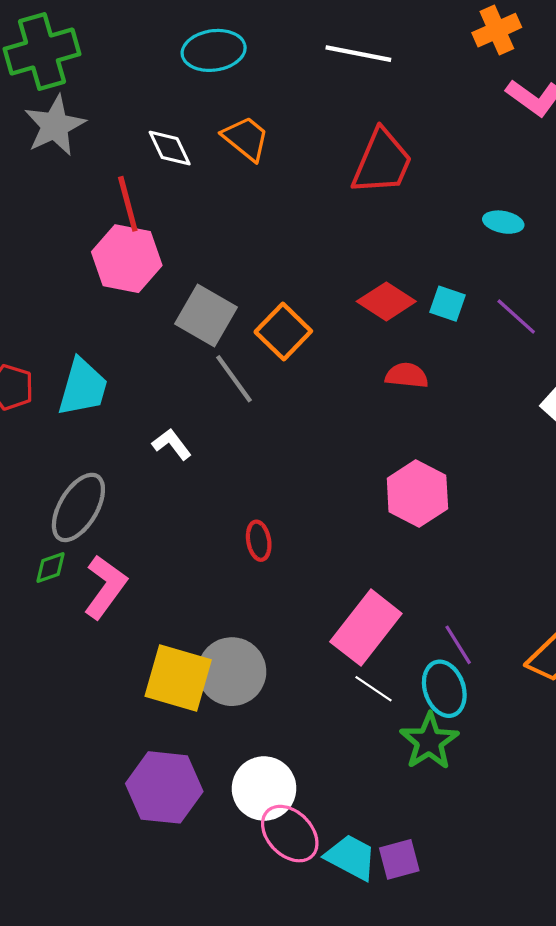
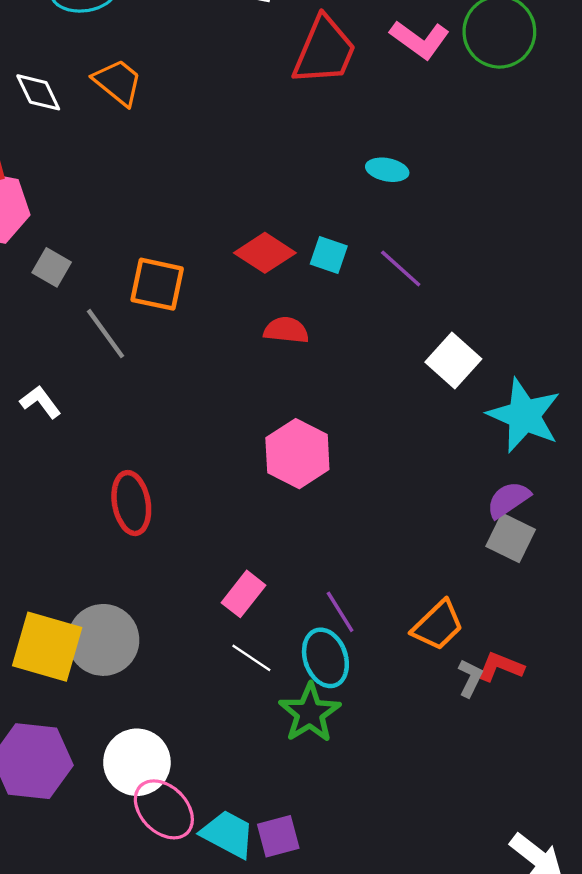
red trapezoid: (382, 162) -> (324, 51), moved
gray square: (206, 315) -> (52, 267), moved, size x0.6
orange square: (283, 331) -> (157, 284), turned -32
red ellipse: (259, 541) -> (131, 503), size x1.5
pink rectangle: (366, 628) -> (244, 594), size x0.6

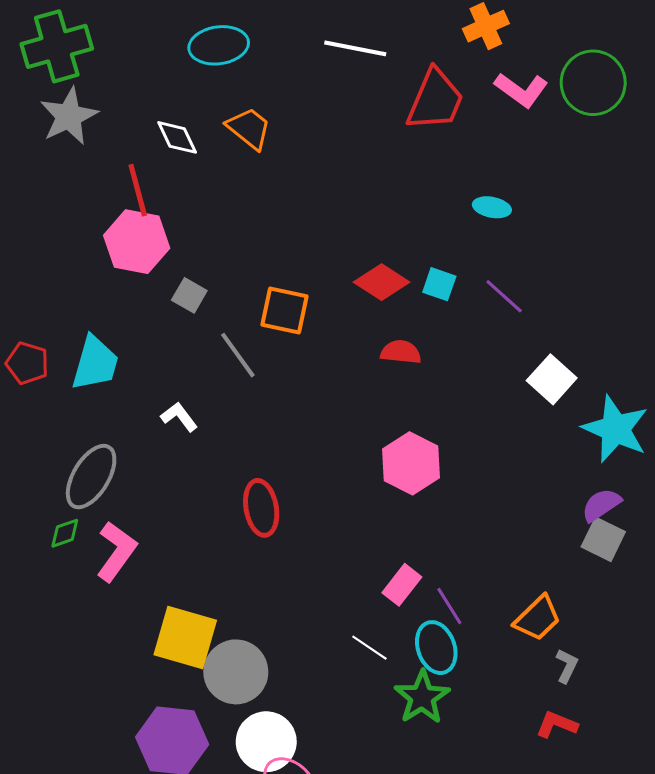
pink rectangle: (244, 594) -> (402, 585), moved
gray circle: (103, 640) -> (236, 672), moved
red L-shape: (501, 667) -> (557, 725), moved

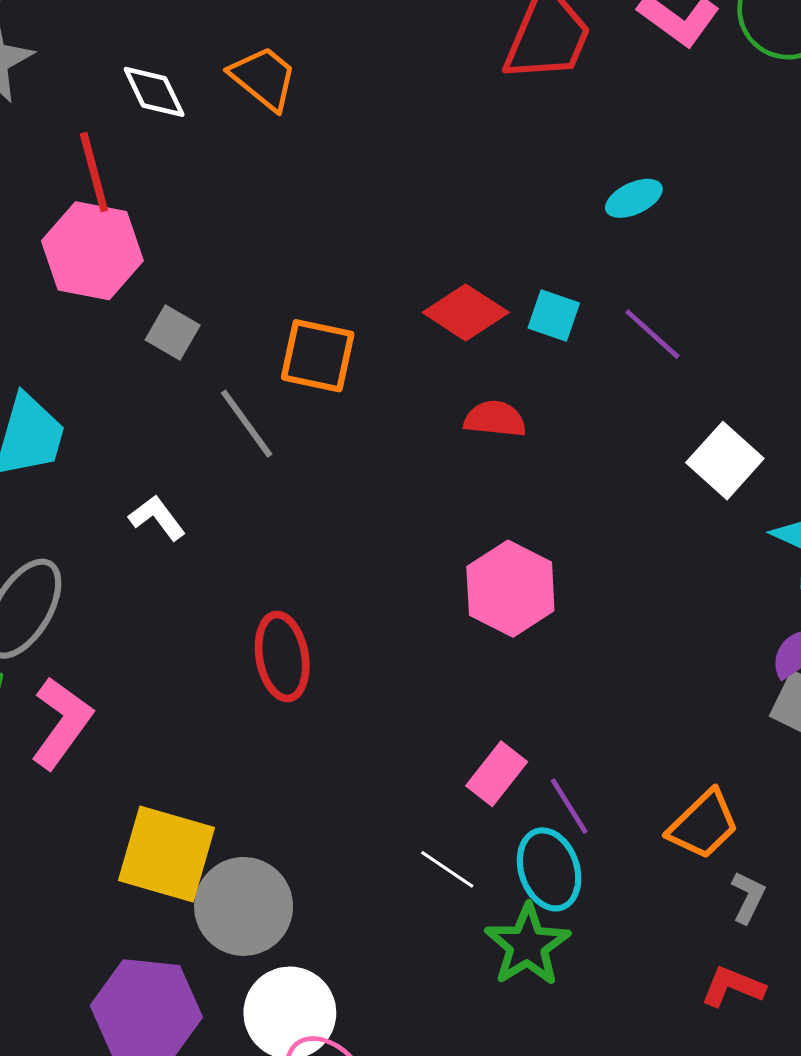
cyan ellipse: (492, 207) -> (634, 198), turned -36

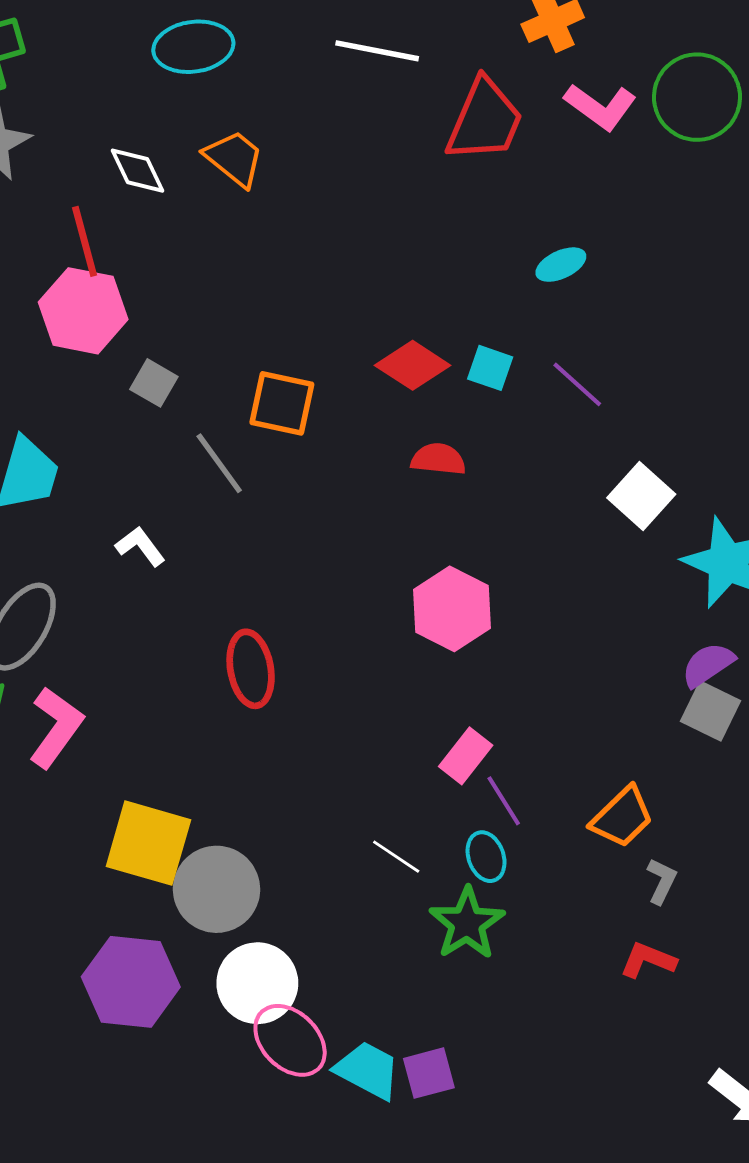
pink rectangle: (497, 774) -> (466, 756), moved
cyan ellipse: (549, 869) -> (486, 857), size x0.7

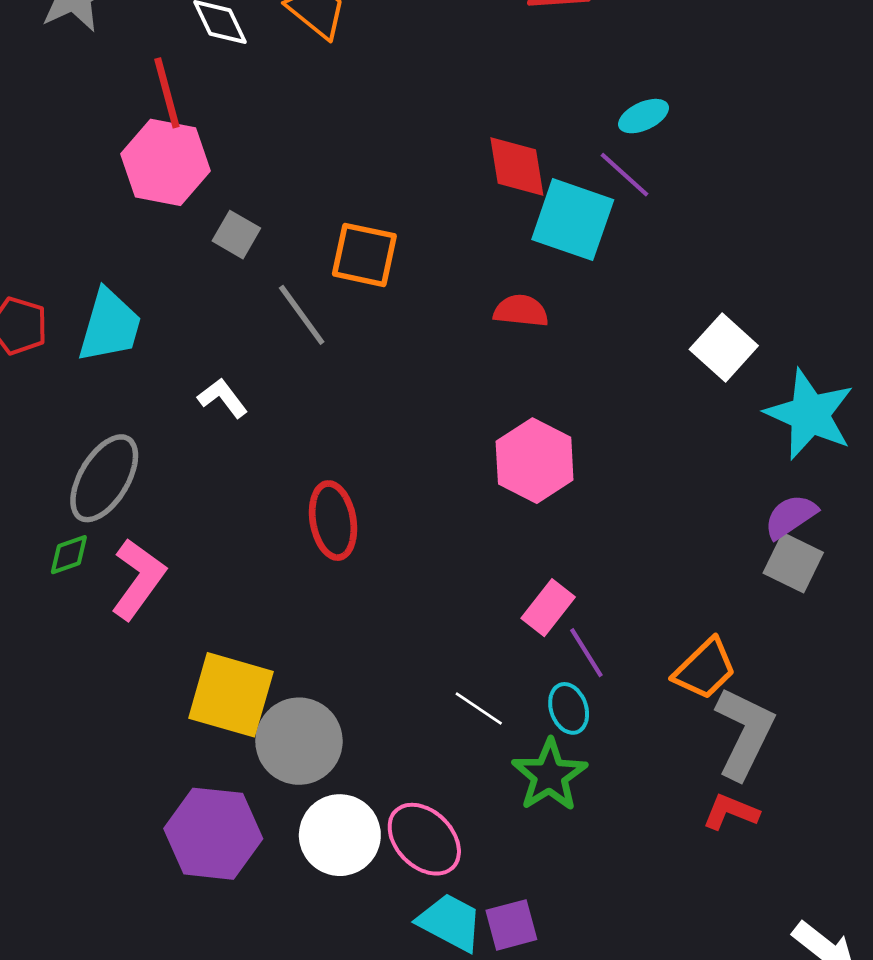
red diamond: (413, 365) -> (517, 166), moved, turned 48
cyan square: (490, 368) -> (573, 220), size x1.8
purple line: (577, 384) -> (624, 175), moved
gray L-shape: (662, 881) -> (744, 733), size x2.0
pink ellipse: (290, 1040) -> (424, 839), moved

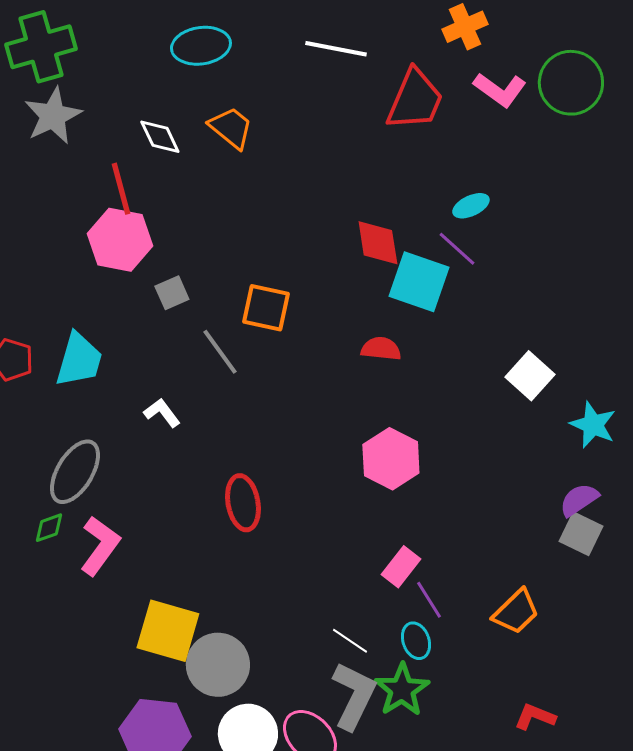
gray square: (236, 235) -> (172, 293), turned 36
cyan star: (810, 414) -> (593, 425), size x0.7
gray L-shape: (744, 733) -> (354, 696), moved

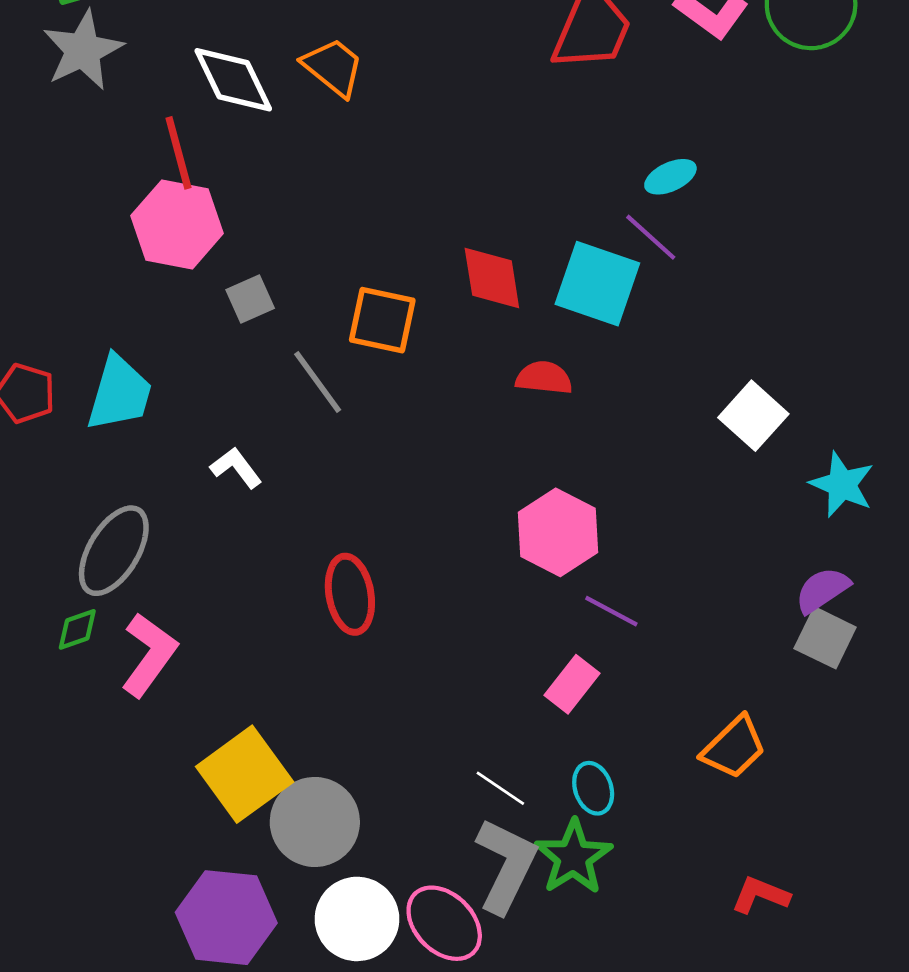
white diamond: (160, 137) -> (233, 80), size x1.4
red diamond: (378, 243) -> (492, 278), moved
purple line: (429, 600) -> (611, 611), moved, turned -30
yellow square: (168, 631) -> (245, 774), turned 38

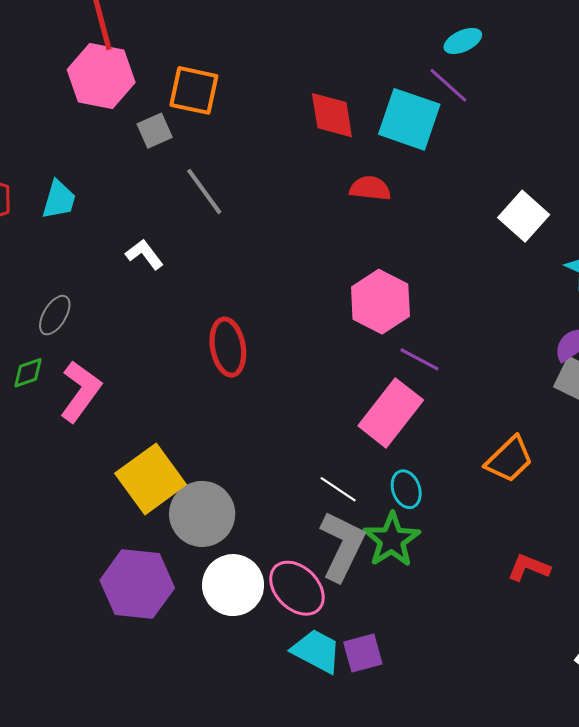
orange square: (382, 320) -> (194, 90), moved
cyan trapezoid: (119, 393) -> (59, 200), size x0.7
gray ellipse: (114, 551) -> (55, 315), size x0.6
pink rectangle: (572, 684) -> (391, 413), size x1.6

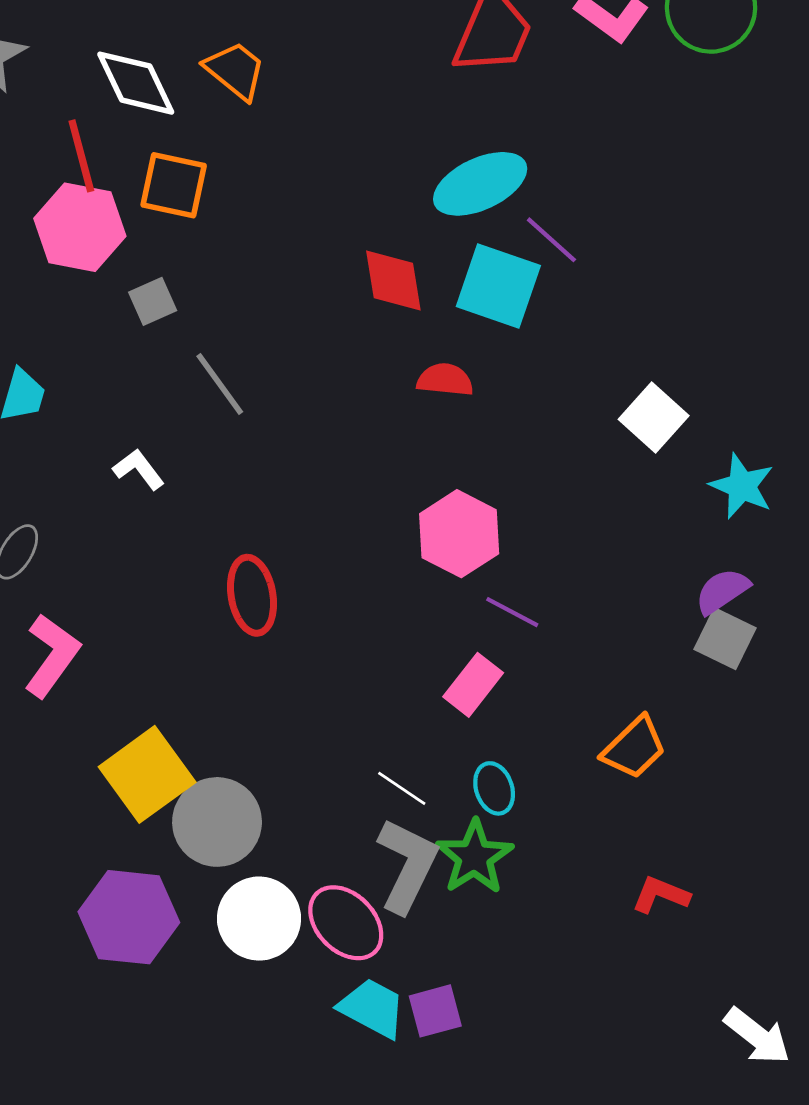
cyan ellipse: (463, 41) -> (480, 184), moved, size x1.8
orange square: (194, 90) -> (174, 185), moved
pink rectangle: (391, 413) -> (473, 685), size x0.7

